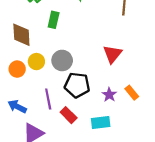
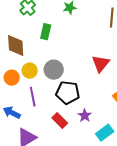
purple star: (109, 95) -> (85, 116), moved
purple line: (48, 99) -> (33, 97), moved
cyan rectangle: (101, 123) -> (105, 133), moved, turned -30

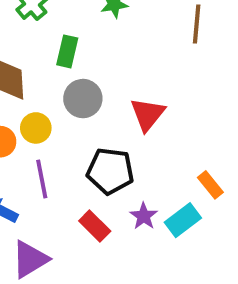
red triangle: (101, 64) -> (148, 114), moved
gray circle: (54, 70) -> (83, 99), moved
cyan rectangle: (105, 133) -> (183, 220), moved

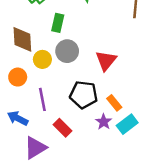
yellow circle: (36, 128) -> (42, 59), moved
orange rectangle: (210, 185) -> (114, 103), moved
red rectangle: (95, 226) -> (62, 128), moved

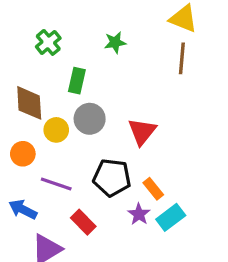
purple line: (42, 99) -> (56, 184), turned -60

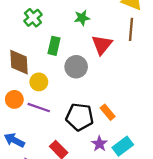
gray circle: (90, 119) -> (76, 67), moved
red triangle: (142, 132) -> (102, 45), moved
purple line: (56, 184) -> (39, 108), moved
orange rectangle: (153, 189) -> (108, 112), moved

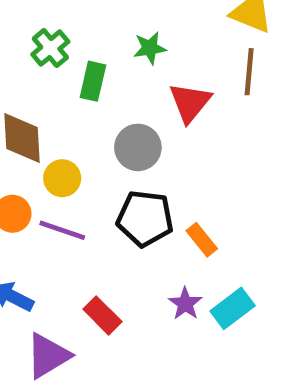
green rectangle: (54, 46) -> (93, 81), moved
black pentagon: (80, 117) -> (145, 218), moved

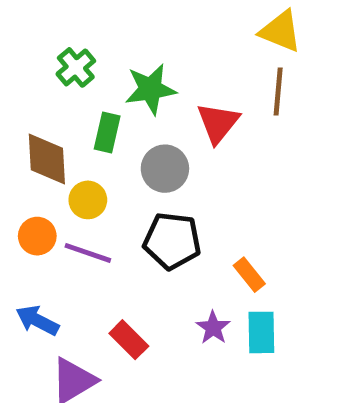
green star: (150, 48) -> (150, 89), moved, size x1.5
green rectangle: (93, 81) -> (107, 132), moved
orange rectangle: (202, 240) -> (249, 275), moved
cyan rectangle: (233, 308) -> (261, 332), turned -54

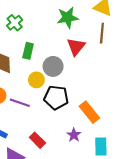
green star: (150, 89) -> (68, 18), moved
yellow circle: (88, 200) -> (36, 80), moved
orange rectangle: (249, 275) -> (89, 112), size x1.5
cyan rectangle: (261, 332) -> (101, 146), moved

